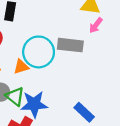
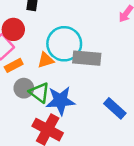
gray rectangle: (70, 45) -> (87, 58), moved

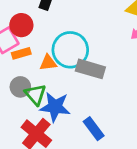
orange rectangle: (14, 65) -> (21, 53), moved
blue rectangle: (115, 108) -> (94, 129), moved

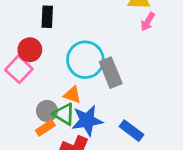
orange rectangle: (21, 53) -> (45, 128), moved
orange triangle: (48, 63) -> (72, 95), moved, turned 42
gray rectangle: (90, 69) -> (111, 73), turned 68

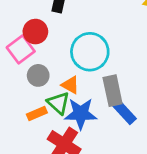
gray rectangle: (111, 73) -> (113, 91), moved
gray circle: (47, 111) -> (38, 75), moved
blue rectangle: (132, 131) -> (125, 112), moved

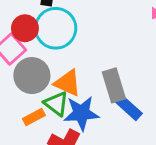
cyan circle: (90, 52) -> (56, 28), moved
gray circle: (38, 75) -> (32, 76), size x1.5
orange triangle: (70, 85) -> (68, 83), size x1.4

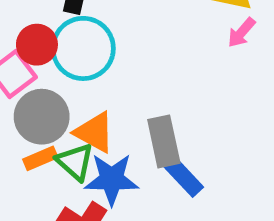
orange rectangle: (34, 117) -> (40, 158), moved

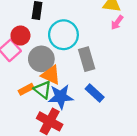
cyan circle: (83, 48) -> (63, 35), moved
gray circle: (42, 117) -> (41, 59), moved
gray rectangle: (164, 141) -> (87, 59), moved

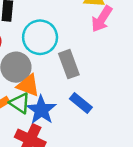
pink arrow: (117, 22) -> (102, 19), size x1.5
blue star: (61, 97) -> (41, 110), turned -30

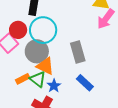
cyan circle: (40, 37) -> (43, 30), moved
blue star: (41, 110) -> (54, 86), size x0.6

